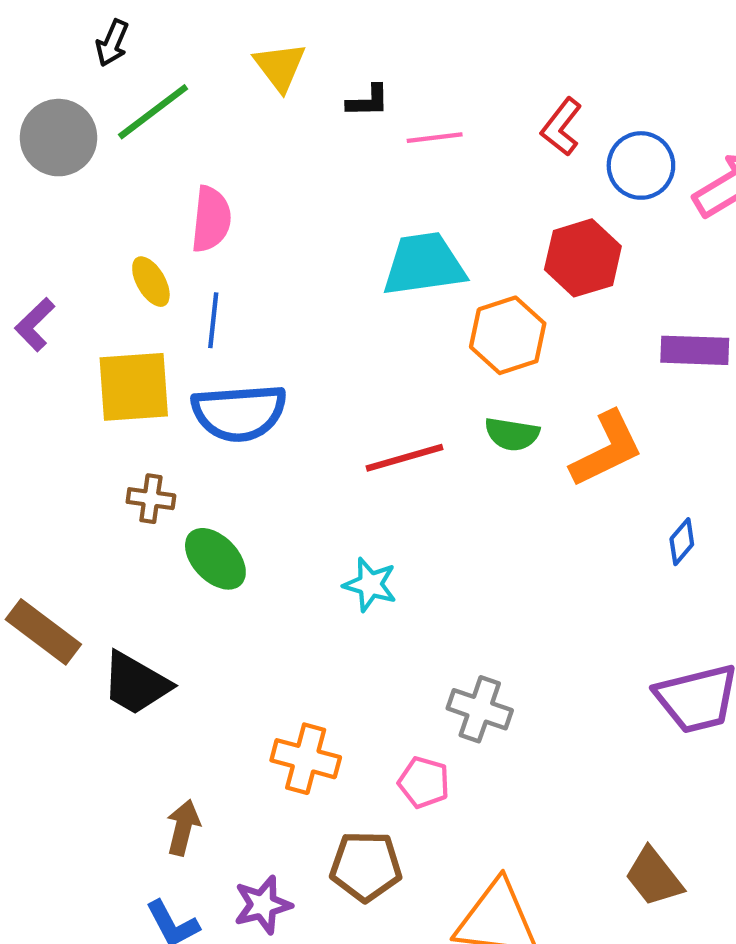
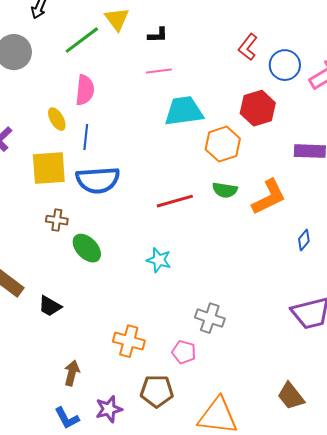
green line: (153, 112) -> (82, 40), moved
pink line: (435, 138) -> (159, 71), moved
black trapezoid: (136, 683) -> (50, 306), size x0.7

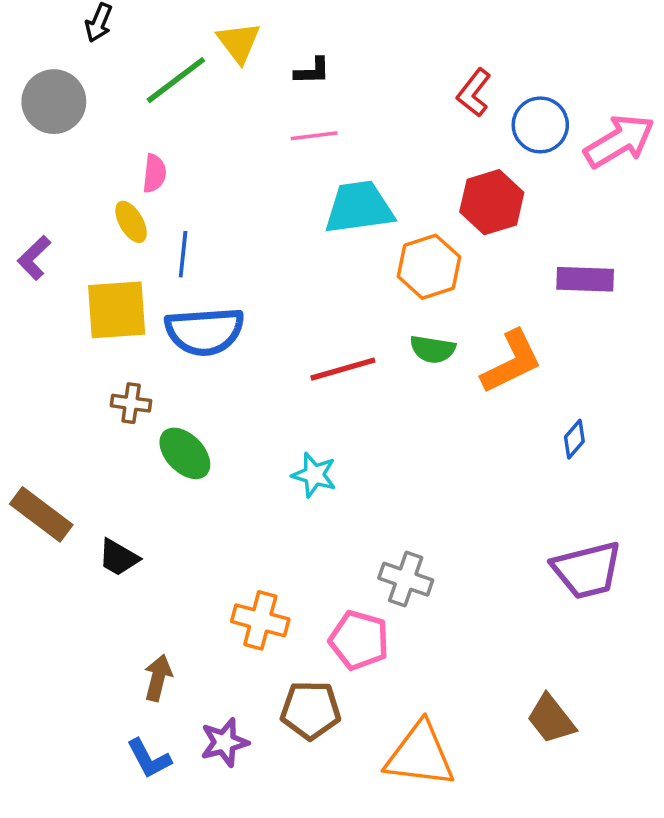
pink semicircle: (85, 90) -> (154, 173), moved, size x0.7
pink pentagon: (184, 352) -> (359, 640), size x1.4

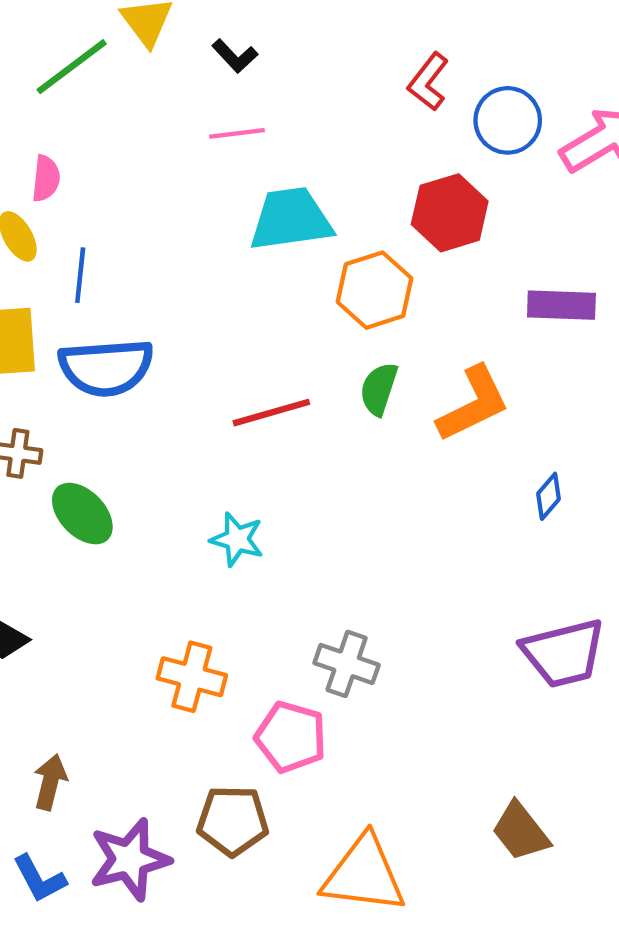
black L-shape: (312, 71) -> (235, 56), turned 48
green semicircle: (433, 349) -> (379, 389), turned 99
orange cross: (260, 620) -> (192, 677), moved
purple star: (224, 742) -> (130, 859), size x1.4

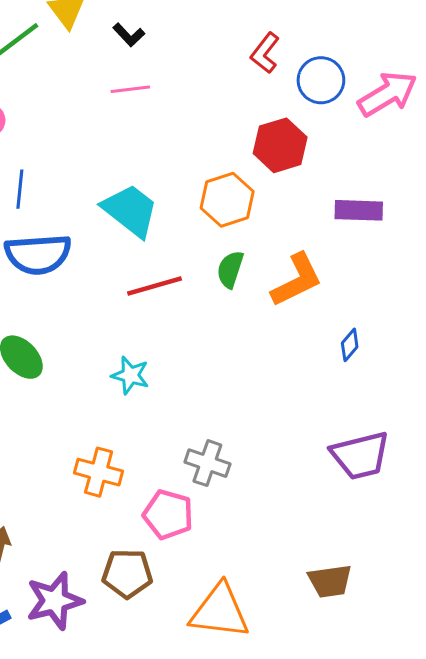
cyan trapezoid: (291, 219) -> (130, 210), moved, turned 46
brown trapezoid: (521, 831) -> (330, 581), turned -60

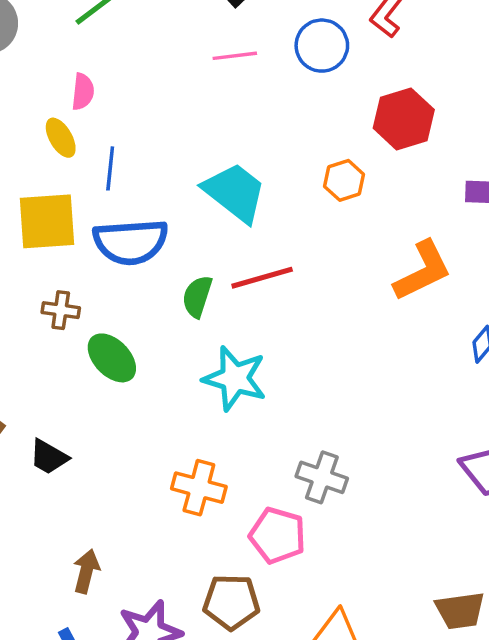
blue circle: (321, 80) -> (322, 46), moved
orange hexagon: (227, 200) -> (344, 180), size x0.7
green semicircle: (230, 269) -> (197, 296), moved
cyan star: (130, 375) -> (235, 378), size x1.5

